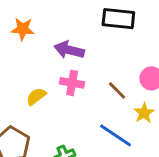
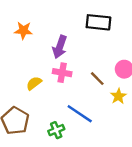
purple arrow: (69, 50) -> (60, 47), turned -85
blue line: (115, 135) -> (80, 114), moved

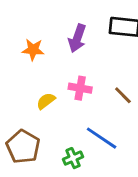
orange star: (23, 30) -> (33, 50), moved
purple arrow: (60, 47) -> (77, 38), moved

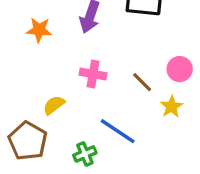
yellow semicircle: (46, 101) -> (54, 105), moved

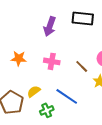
orange star: (39, 30) -> (19, 58), moved
yellow semicircle: (54, 105) -> (34, 91), moved

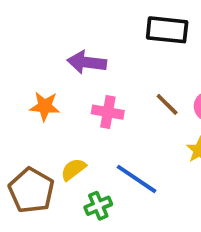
purple arrow: (50, 26) -> (87, 62), moved, turned 78
brown line: (82, 66) -> (167, 104), moved

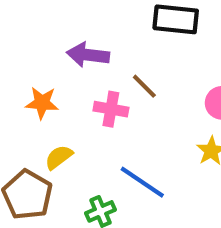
brown line: (167, 104) -> (144, 86), moved
yellow semicircle: (73, 169) -> (59, 157), moved

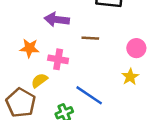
brown line: (144, 86) -> (90, 38), turned -42
pink cross: (111, 109) -> (58, 59), moved

